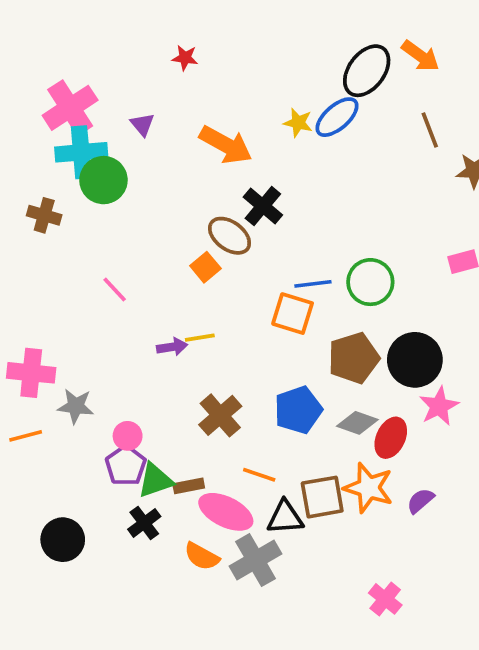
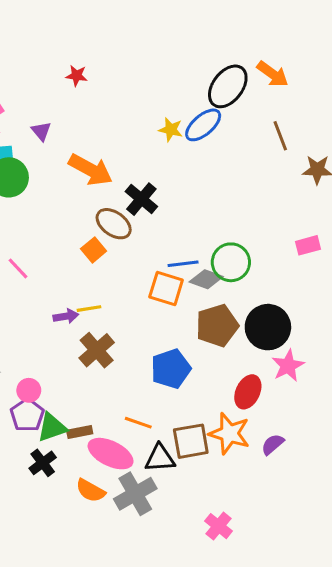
orange arrow: (226, 145) -> (90, 170), moved
brown cross: (220, 415) -> (97, 350), moved
gray diamond: (357, 423) -> (206, 279), moved
pink cross: (385, 599) -> (219, 526), moved

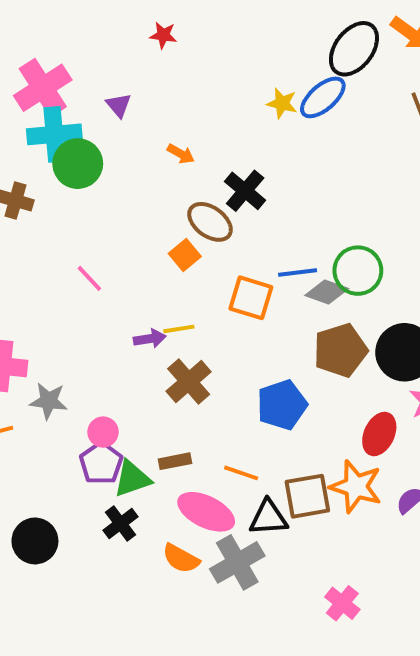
orange arrow: (90, 170) -> (181, 154), size x0.5
orange square: (166, 288) -> (251, 298), moved
brown rectangle: (80, 432) -> (175, 461), moved

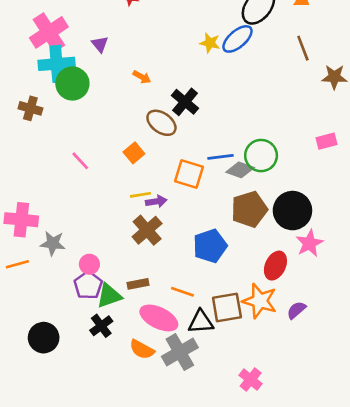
orange square: (185, 255) -> (134, 153), moved
purple arrow: (150, 339) -> (156, 201), moved

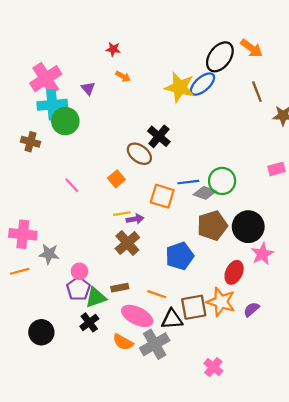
yellow star: (210, 43) -> (180, 87), size x1.8
orange arrow: (142, 77) -> (123, 76), moved

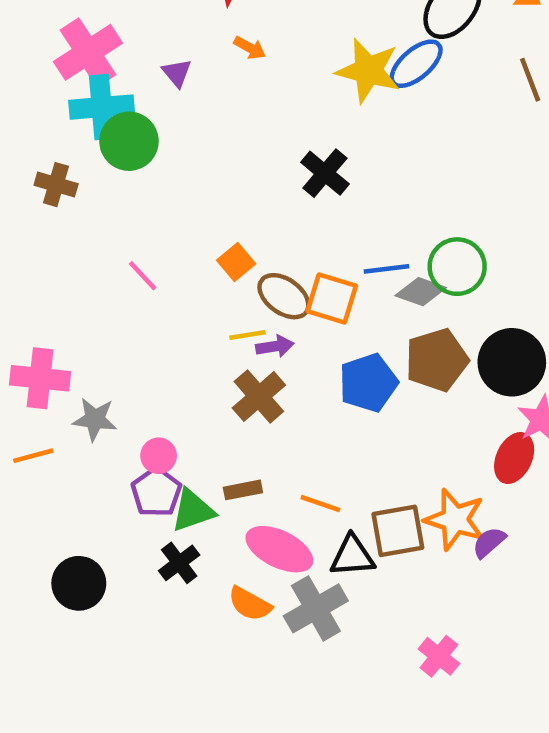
brown ellipse: (139, 154) -> (284, 296), moved
blue pentagon: (180, 256) -> (368, 383), moved
red ellipse: (234, 272) -> (514, 458), moved
purple semicircle: (251, 309) -> (489, 542), moved

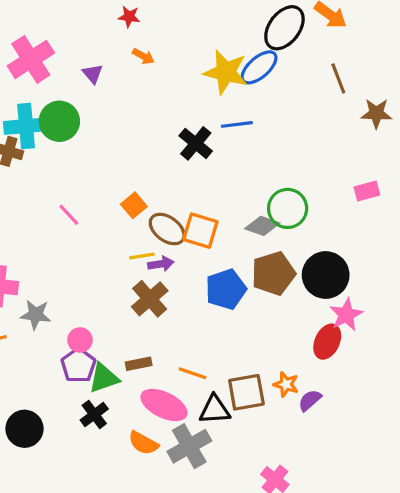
cyan cross: (102, 107) -> (26, 126), moved
blue line: (386, 269) -> (237, 124), moved
orange star: (455, 520) -> (286, 384), size x0.6

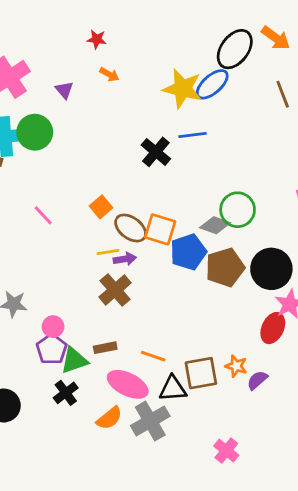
blue pentagon: (226, 289) -> (188, 252), moved
orange semicircle: (143, 443) -> (109, 418), turned -68

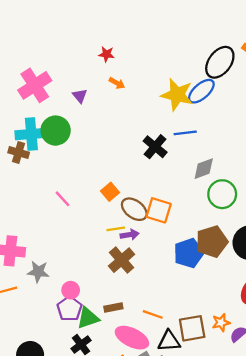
gray diamond: (215, 225) -> (204, 169), moved, turned -40
blue pentagon: (188, 252) -> (189, 253), moved
orange star: (236, 366) -> (221, 323), turned -30

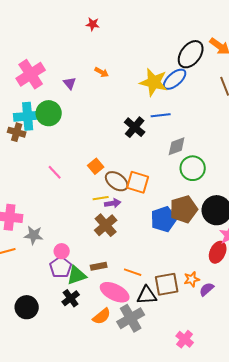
red star: (106, 54) -> (93, 24), moved

